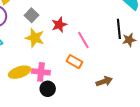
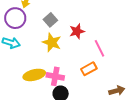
orange rectangle: (74, 62) -> (89, 69), turned -63

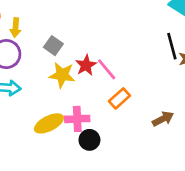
red star: (77, 31) -> (86, 65), moved
pink line: (99, 48) -> (107, 69), moved

